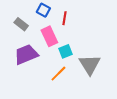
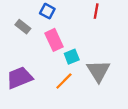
red line: (64, 18) -> (96, 11), moved
purple trapezoid: (26, 54) -> (20, 78), moved

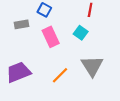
gray rectangle: (23, 27) -> (22, 24), turned -48
cyan square: (72, 57) -> (81, 33), moved, turned -32

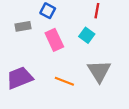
orange line: (60, 75) -> (64, 81), turned 66

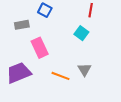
pink rectangle: (54, 40) -> (40, 48), moved
gray triangle: (99, 71) -> (84, 70), moved, size x0.6

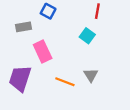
purple trapezoid: (19, 73) -> (20, 78), turned -50

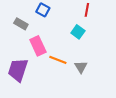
gray rectangle: (23, 27) -> (21, 24), turned 40
orange line: (65, 82) -> (58, 60), moved

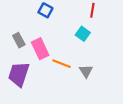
gray rectangle: (21, 24) -> (19, 40), moved, turned 32

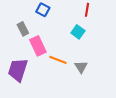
gray rectangle: (19, 40) -> (23, 29), moved

